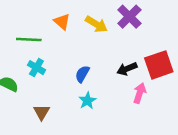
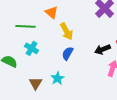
yellow arrow: (96, 24) -> (67, 31), moved, turned 30
cyan star: (87, 101) -> (58, 78), moved

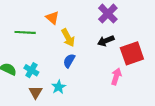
cyan cross: (32, 48) -> (31, 70), moved
black arrow: (103, 49) -> (106, 41), moved

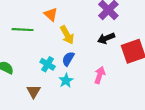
cyan cross: (31, 70) -> (48, 64), moved
pink arrow: (116, 76) -> (100, 75), moved
cyan star: (59, 87) -> (66, 81), moved

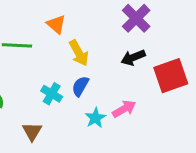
pink arrow: (100, 75) -> (124, 109), turned 42
cyan star: (66, 81) -> (95, 118), moved

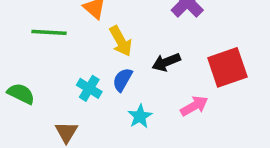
black arrow: (133, 58) -> (166, 62), moved
pink arrow: (124, 109) -> (194, 106), moved

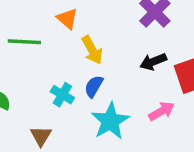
black arrow: (166, 62) -> (153, 62), moved
cyan star: (140, 116) -> (110, 121), size x1.6

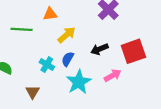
orange triangle: (67, 19) -> (50, 14), turned -48
yellow arrow: (92, 50) -> (67, 35), turned -102
black arrow: (153, 62) -> (99, 49), moved

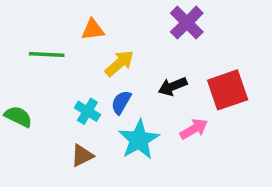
brown triangle: (33, 92) -> (82, 156), moved, turned 32

